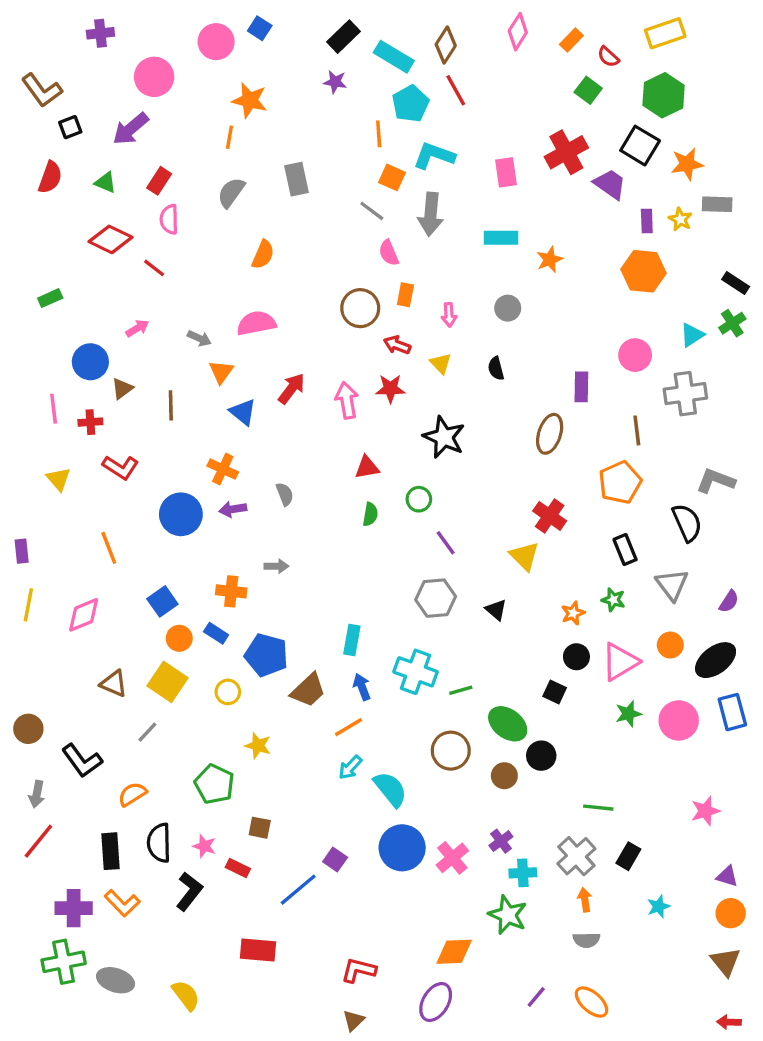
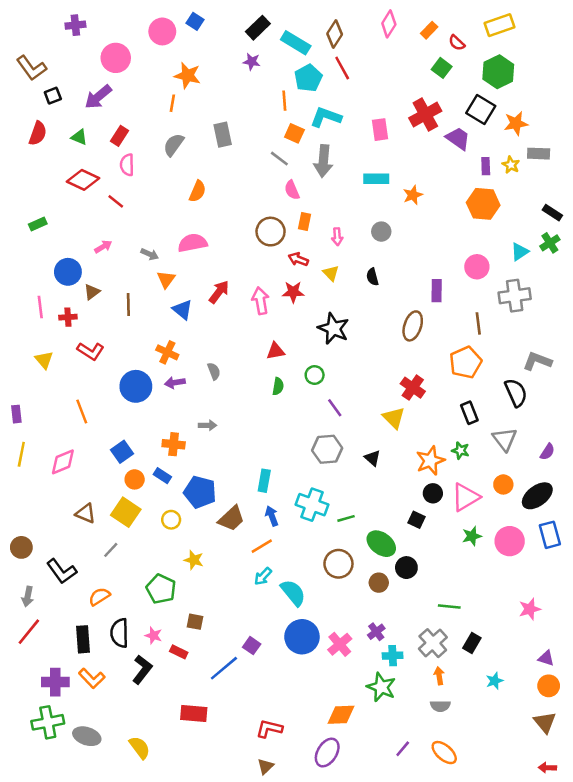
orange star: (573, 613) -> (430, 461), size x1.6

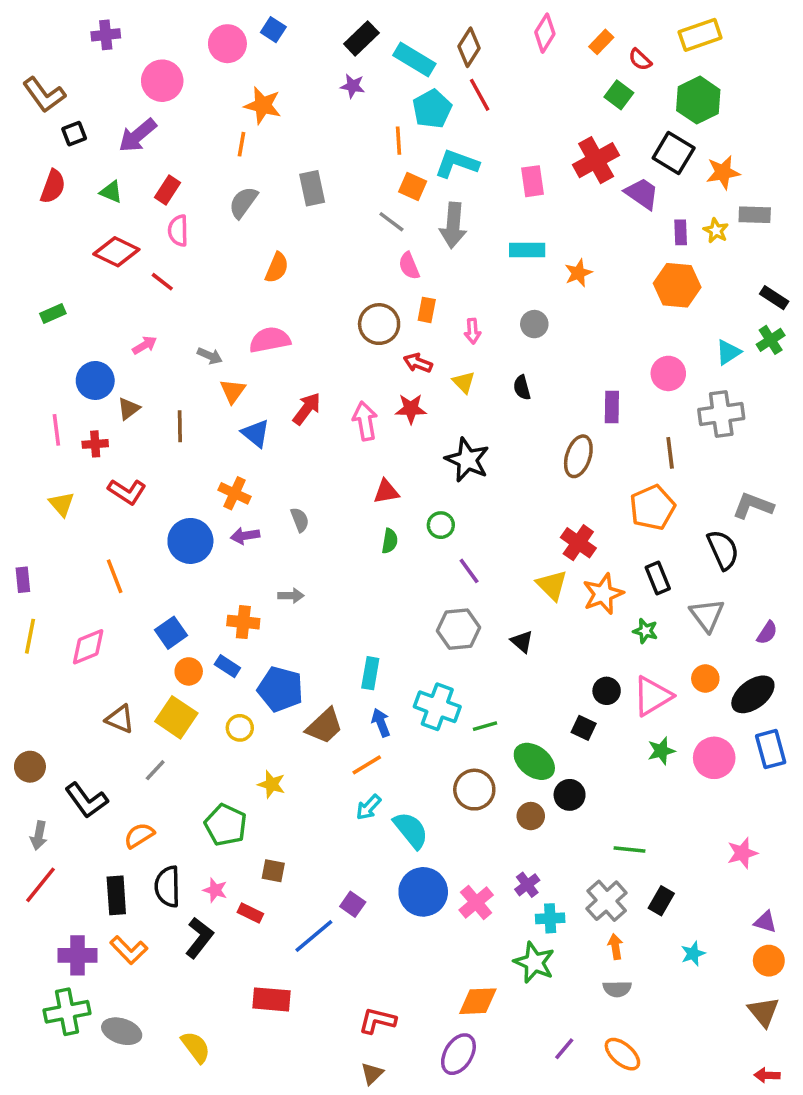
orange star: (430, 461) -> (603, 594), moved

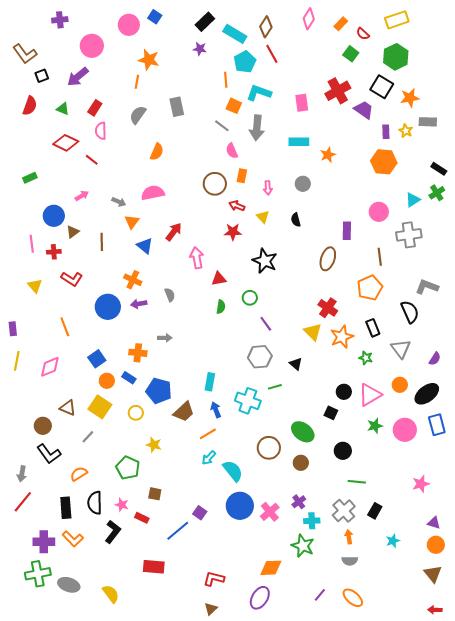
pink arrow: (365, 421) -> (197, 258), moved
green line: (485, 726) -> (275, 387), moved
brown circle: (30, 767) -> (43, 426), moved
black circle: (570, 795) -> (343, 451), moved

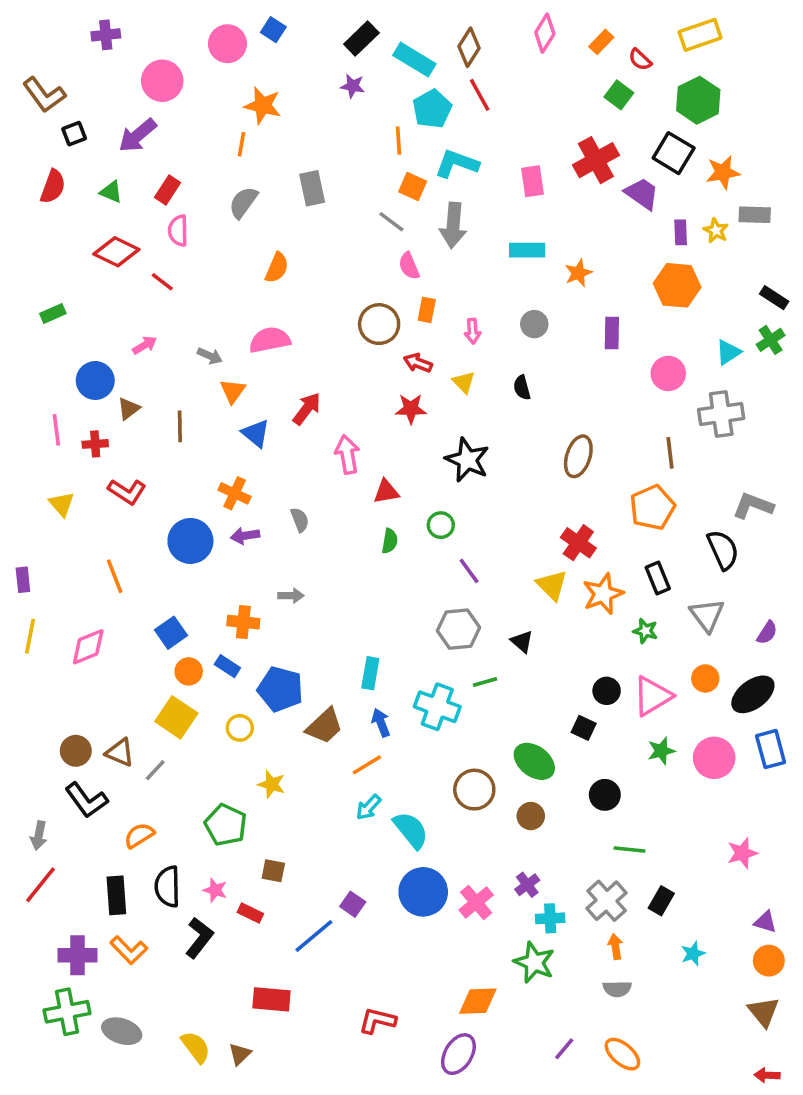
purple rectangle: (347, 231) -> (612, 333), moved
brown triangle: (68, 408) -> (120, 753), moved
brown triangle: (211, 609) -> (240, 1054), moved

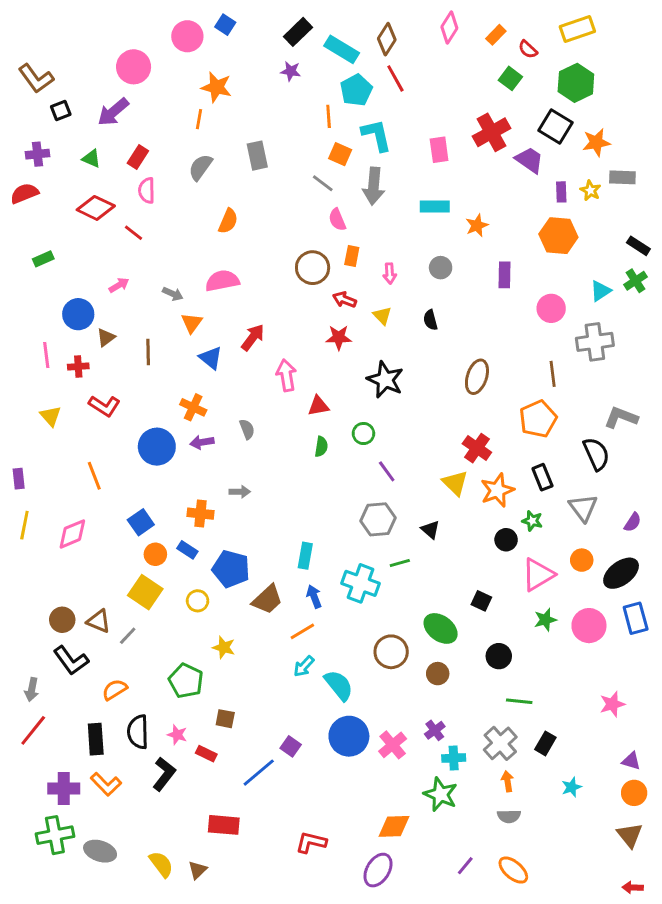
purple cross: (106, 35) -> (38, 154), moved
cyan L-shape: (457, 164) -> (377, 135), turned 57
red semicircle: (53, 187) -> (24, 193), moved, turned -132
black circle: (607, 691) -> (506, 540), moved

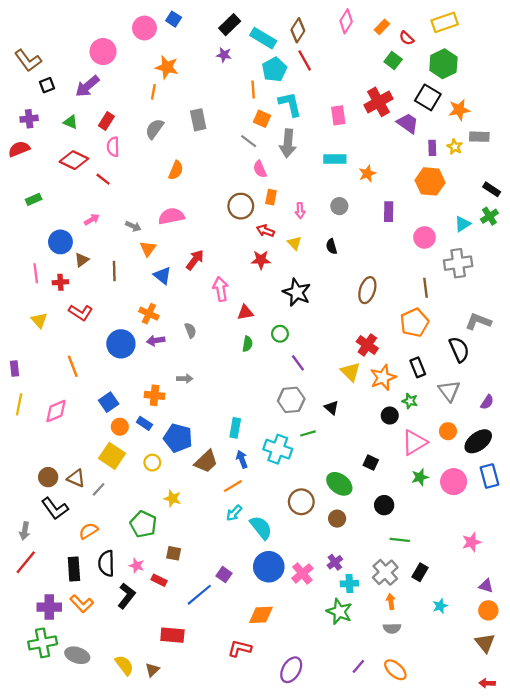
orange diamond: (394, 826) -> (261, 615), moved

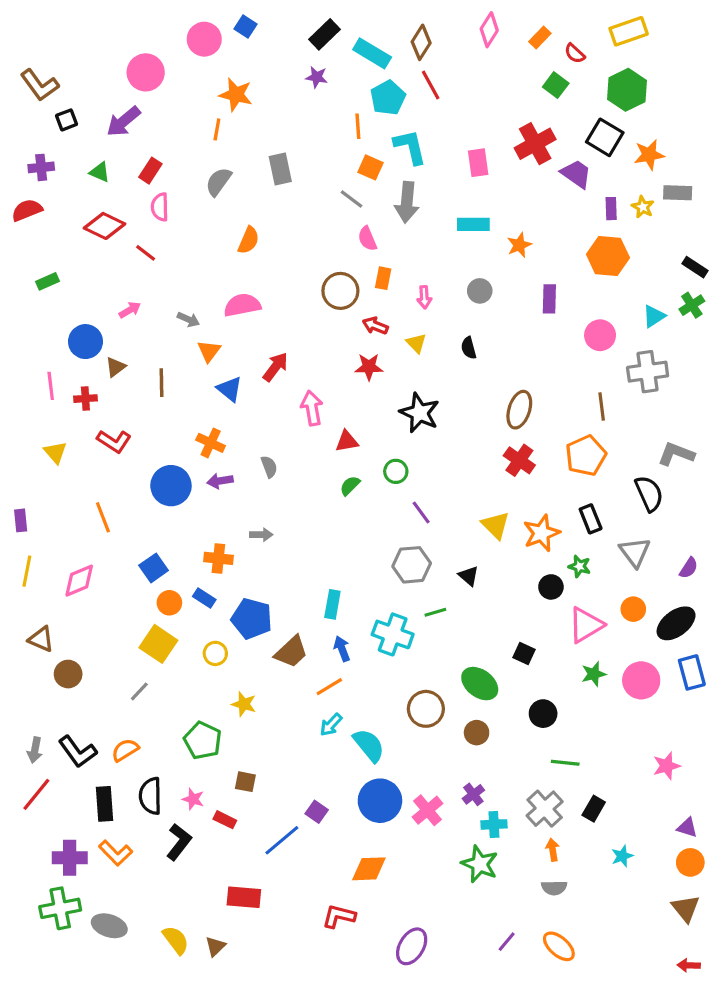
green semicircle: (247, 344) -> (350, 486), turned -144
red cross: (367, 345) -> (519, 460), moved
brown triangle: (76, 478) -> (41, 639), moved
black L-shape: (55, 508) -> (78, 752), moved

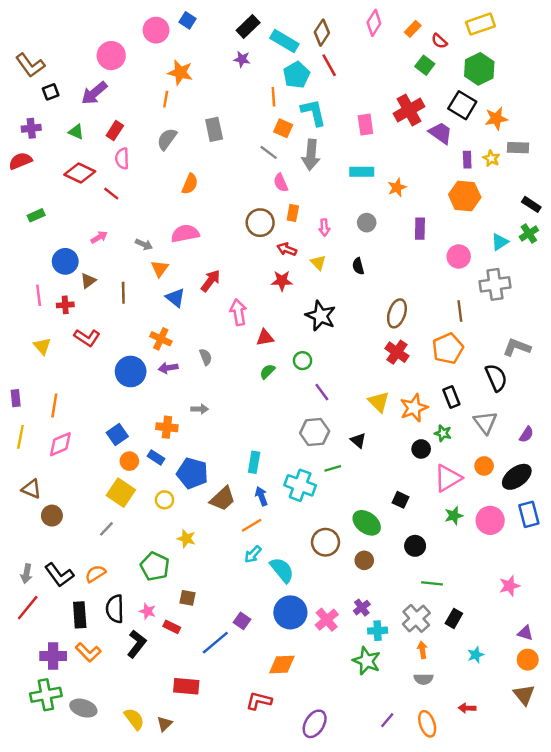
orange line: (103, 517) -> (54, 405), moved, turned 30
orange ellipse: (559, 946) -> (427, 724), turned 30
red arrow: (689, 965) -> (467, 708), moved

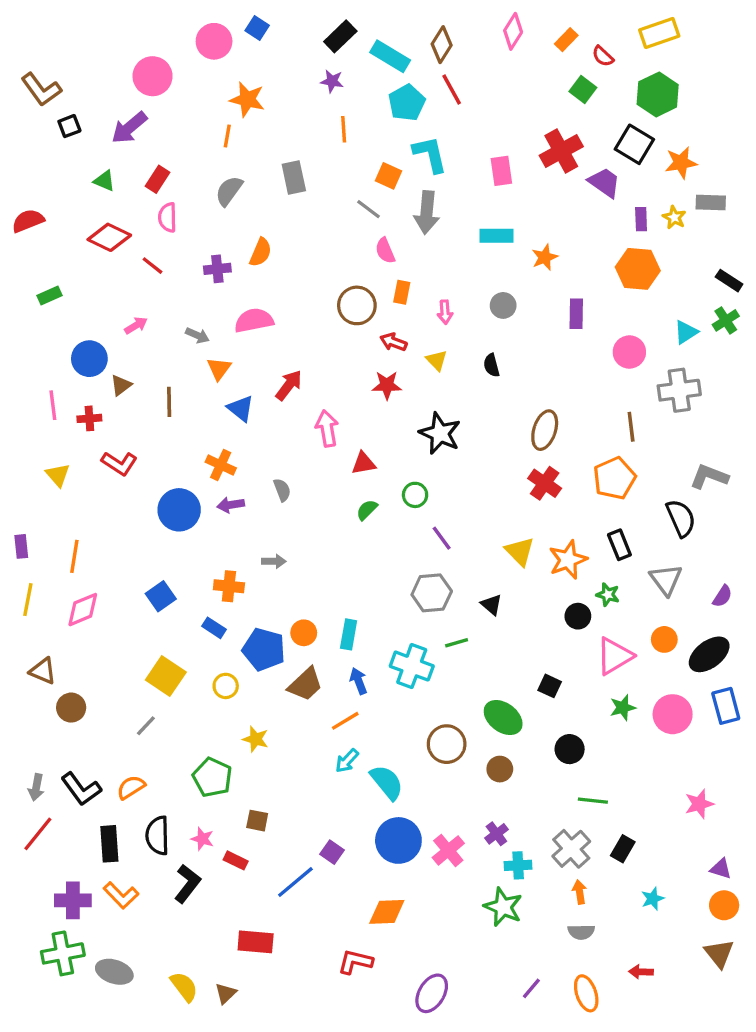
orange line: (273, 97) -> (344, 129), moved
purple cross: (31, 128) -> (217, 269), moved
orange circle: (129, 461) -> (304, 633), moved

